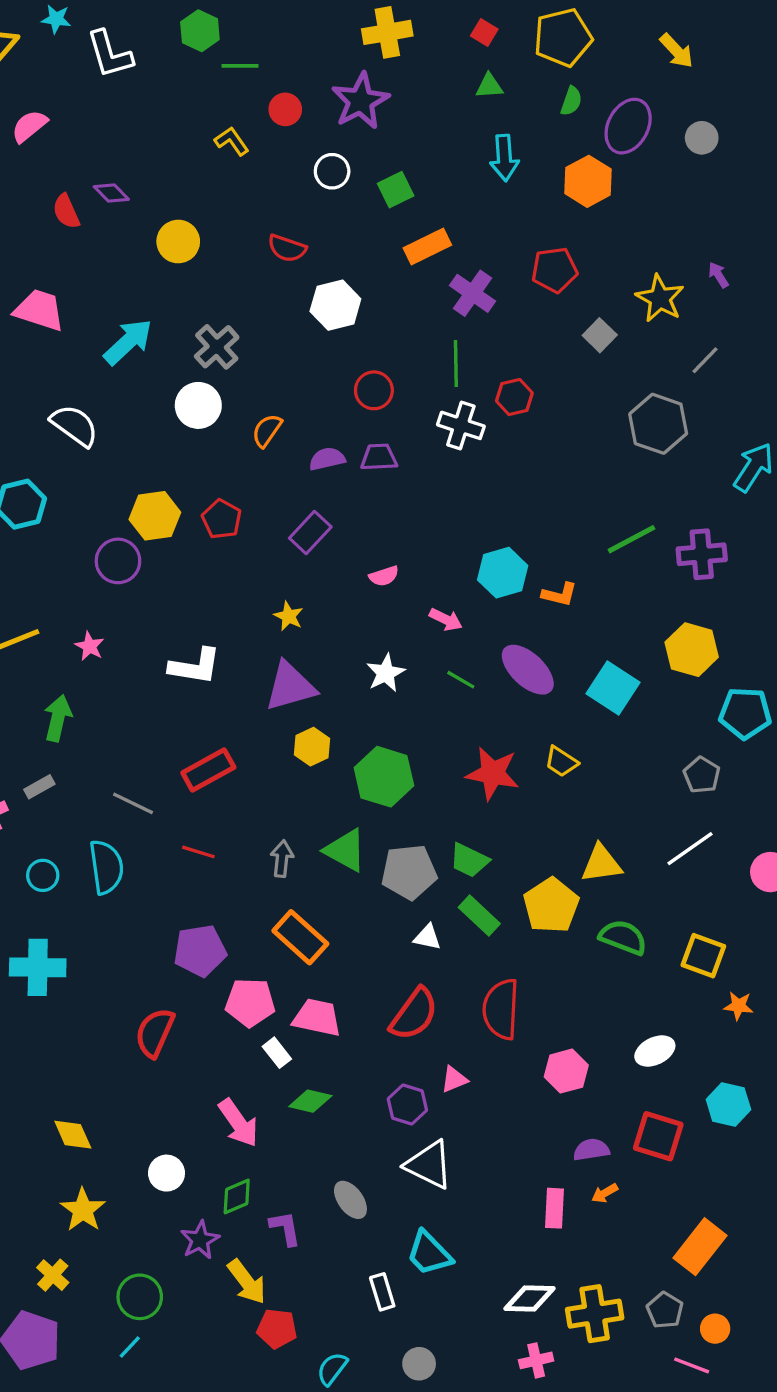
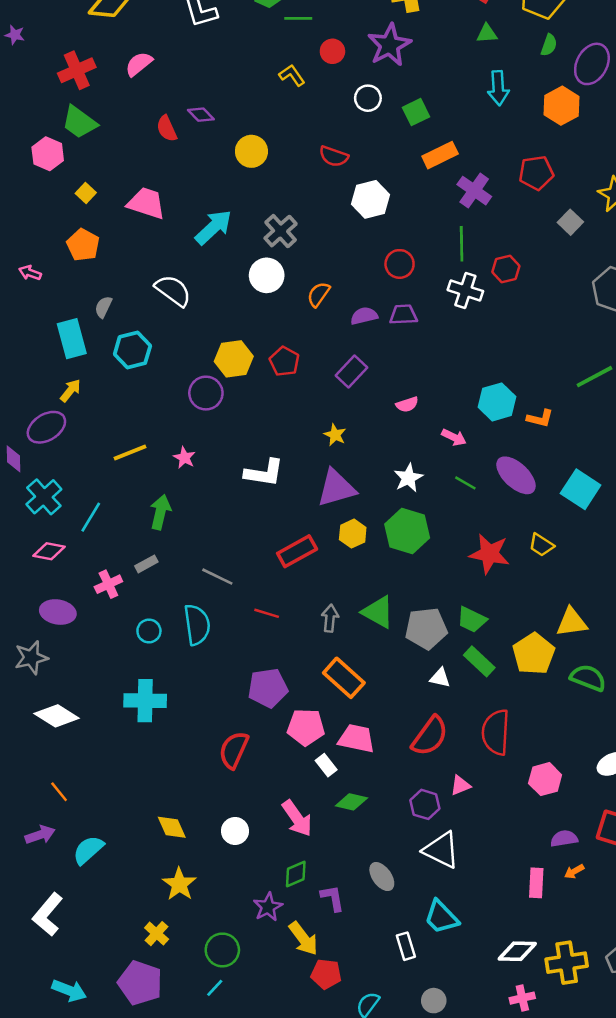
red rectangle: (208, 770) -> (297, 551), moved
green hexagon: (384, 777) -> (407, 531), moved
white circle: (166, 1173) -> (235, 831), moved

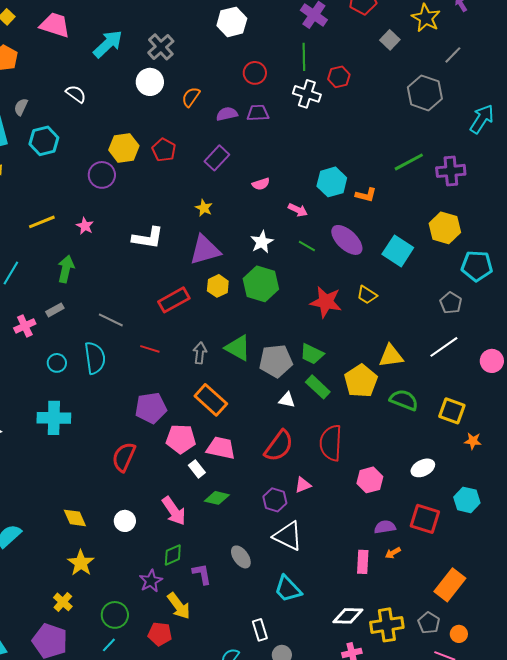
white semicircle: (173, 291) -> (76, 94), size x0.7
white rectangle: (406, 946) -> (260, 630), moved
red pentagon: (326, 974) -> (160, 634), moved

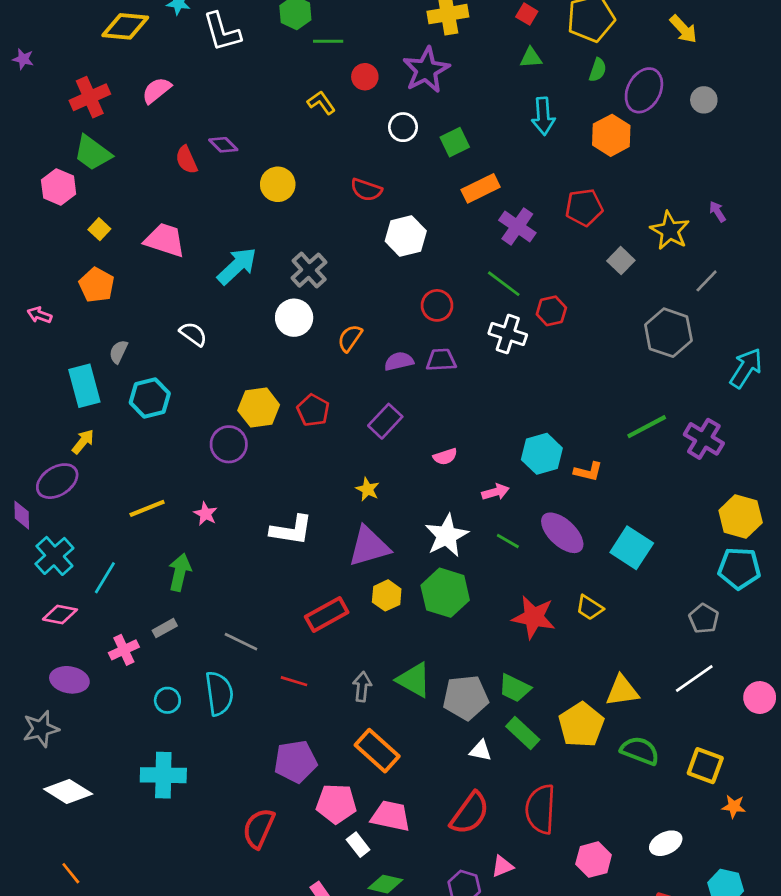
green line: (304, 57) -> (504, 284), turned -52
purple cross: (451, 171) -> (704, 439), turned 36
pink arrow: (298, 210) -> (496, 492), turned -42
yellow hexagon: (445, 228) -> (741, 516), moved
white star: (262, 242) -> (447, 536), size x1.4

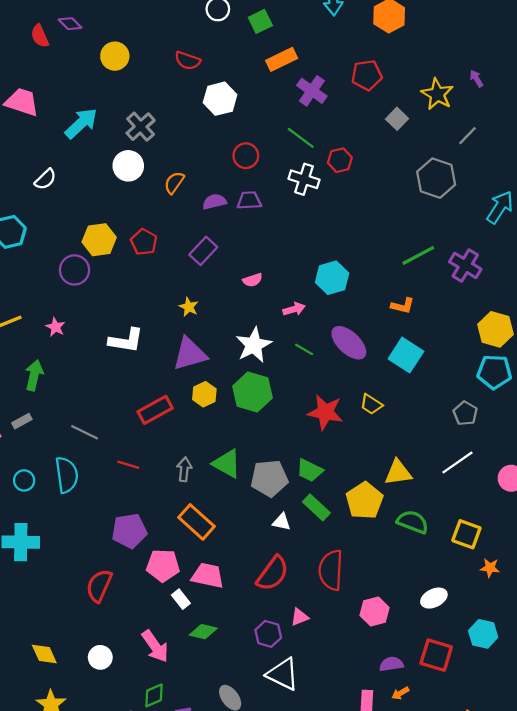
white semicircle: (193, 334) -> (45, 179), turned 100
orange L-shape: (588, 472) -> (403, 306), moved

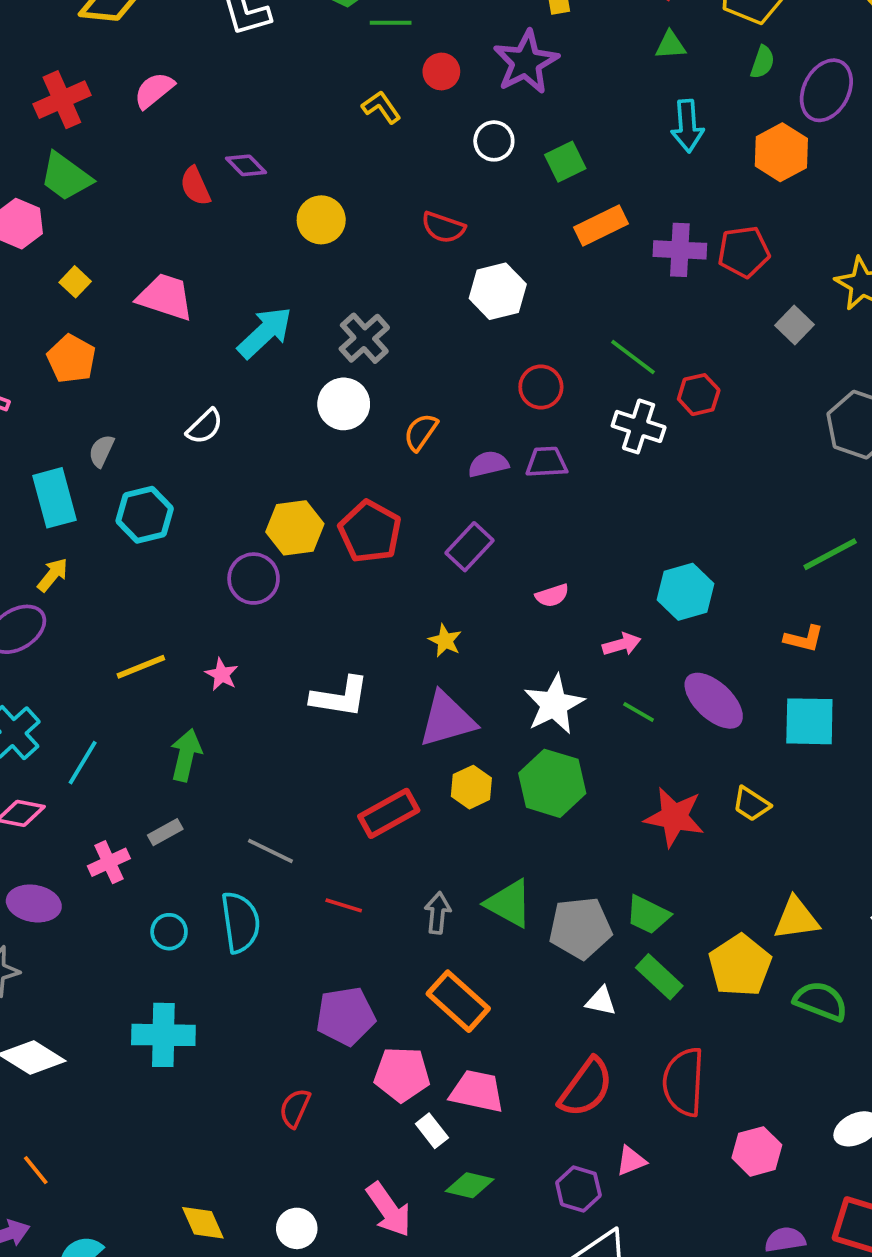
purple cross: (312, 91) -> (680, 250), moved, turned -32
red pentagon: (144, 242) -> (370, 532), size x1.4
cyan square: (406, 355) -> (809, 721), turned -32
red semicircle: (99, 586) -> (295, 1108), size x0.7

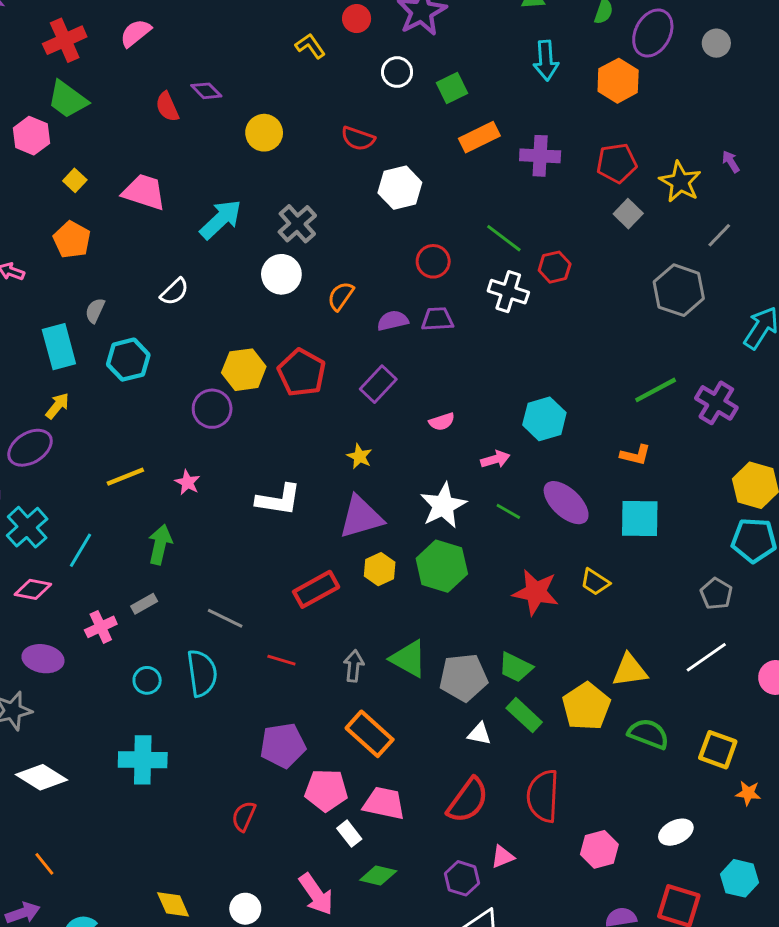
red pentagon: (744, 252) -> (617, 163), moved

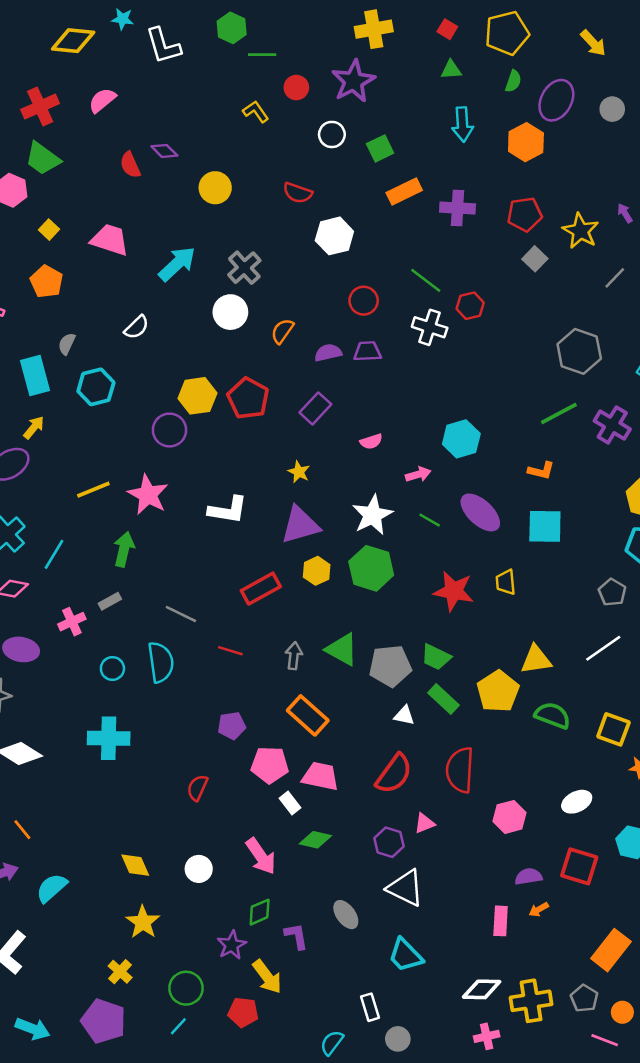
gray hexagon: (679, 290) -> (579, 351), moved
pink star: (187, 482) -> (148, 495), size x1.8
yellow trapezoid: (595, 582) -> (506, 582), turned 52
purple pentagon: (283, 745) -> (232, 726), size x0.7

